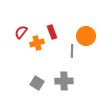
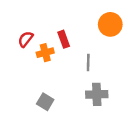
orange circle: (86, 36) -> (110, 24), moved
gray cross: (64, 81) -> (97, 94), moved

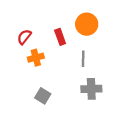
orange circle: (110, 24) -> (87, 24), moved
orange cross: (45, 53) -> (36, 58), moved

